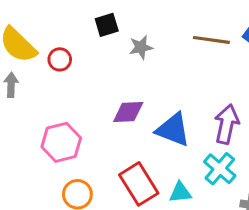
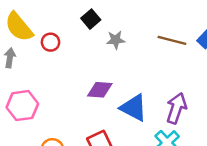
black square: (107, 25) -> (91, 19), turned -30
pink hexagon: (61, 142) -> (22, 106), moved

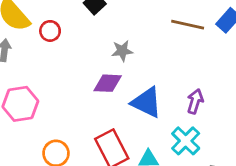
gray star: (116, 40) -> (122, 51), moved
purple arrow: (176, 108) -> (195, 101), size x0.7

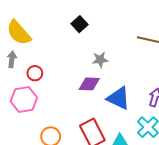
red circle: (50, 31) -> (35, 73), moved

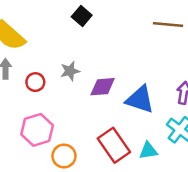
gray star: (100, 60) -> (70, 71), moved
pink hexagon: (24, 100) -> (37, 130), moved

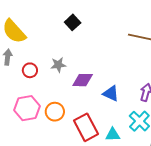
blue triangle: (140, 99) -> (111, 94), size x0.7
orange circle: (64, 156) -> (55, 112), moved

